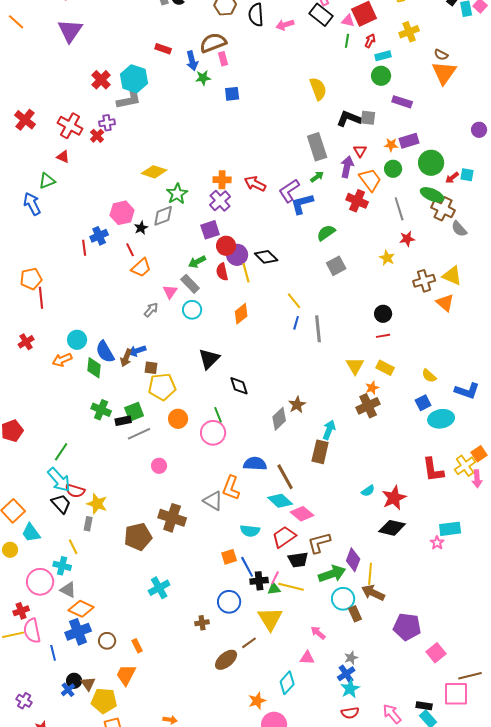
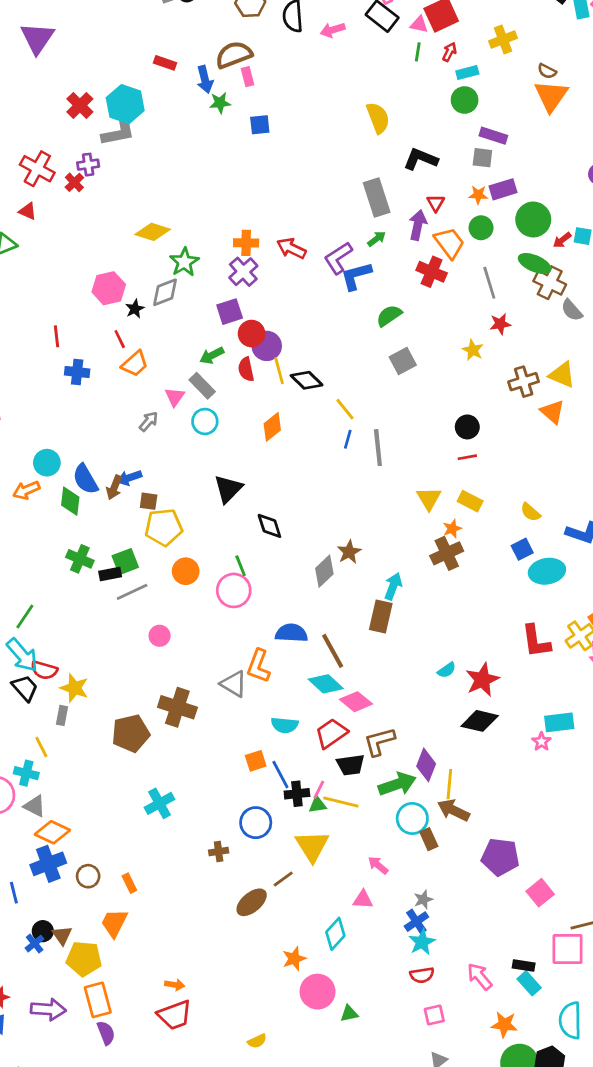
gray square: (368, 118) -> (482, 158), moved
blue cross: (99, 236) -> (77, 372), moved, turned 30
black diamond: (266, 257) -> (307, 380), moved

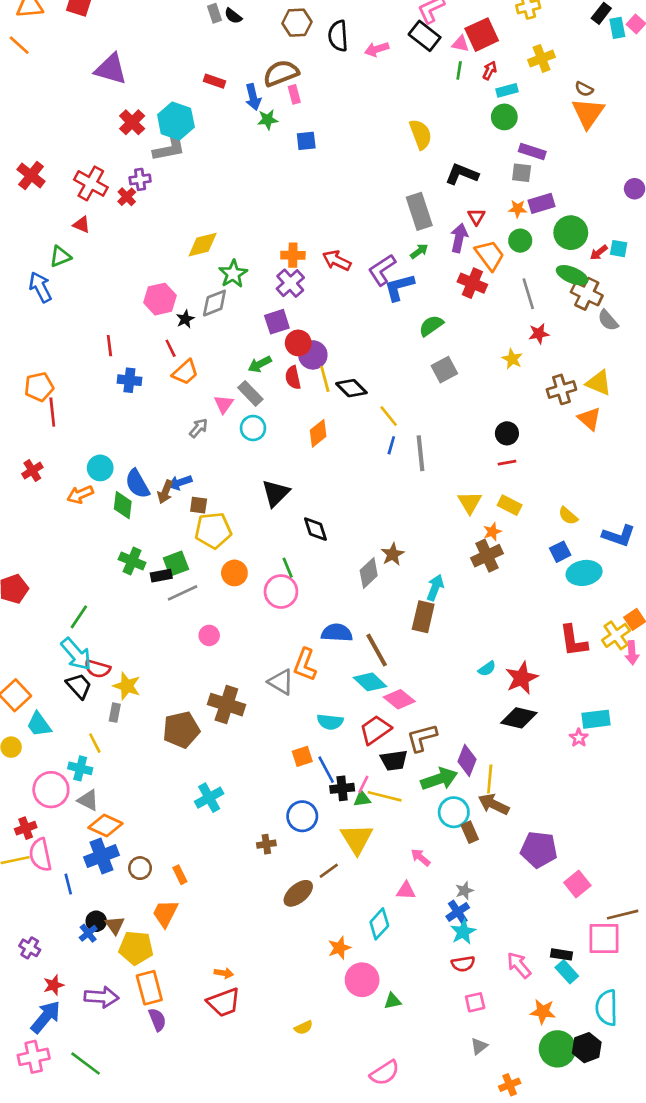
purple triangle: (37, 38) -> (111, 69), moved, turned -48
yellow diamond: (153, 232) -> (203, 245), turned -32

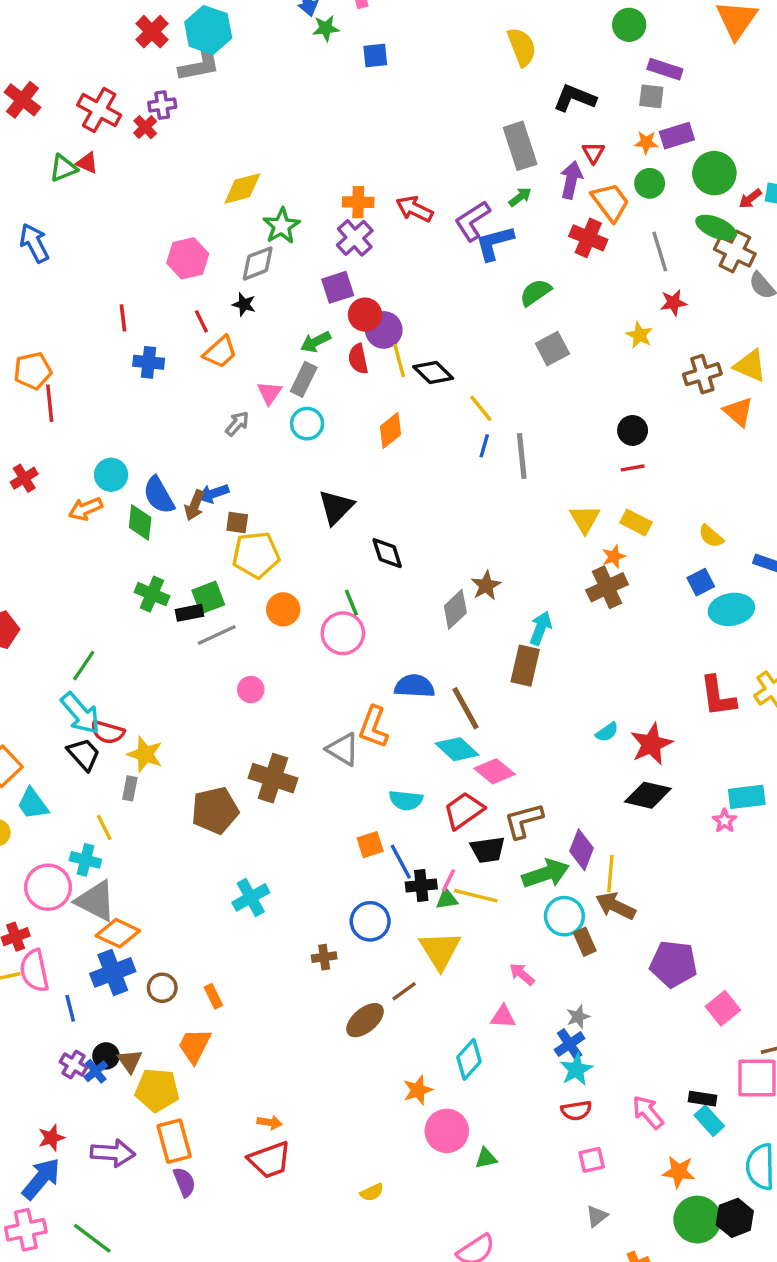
green triangle: (60, 257) -> (63, 168), moved
black star: (185, 319) -> (244, 304), moved, turned -30
gray rectangle: (250, 393) -> (304, 379), turned 70
gray triangle: (88, 800) -> (96, 901), size x1.5
purple cross: (30, 948) -> (74, 1064), moved

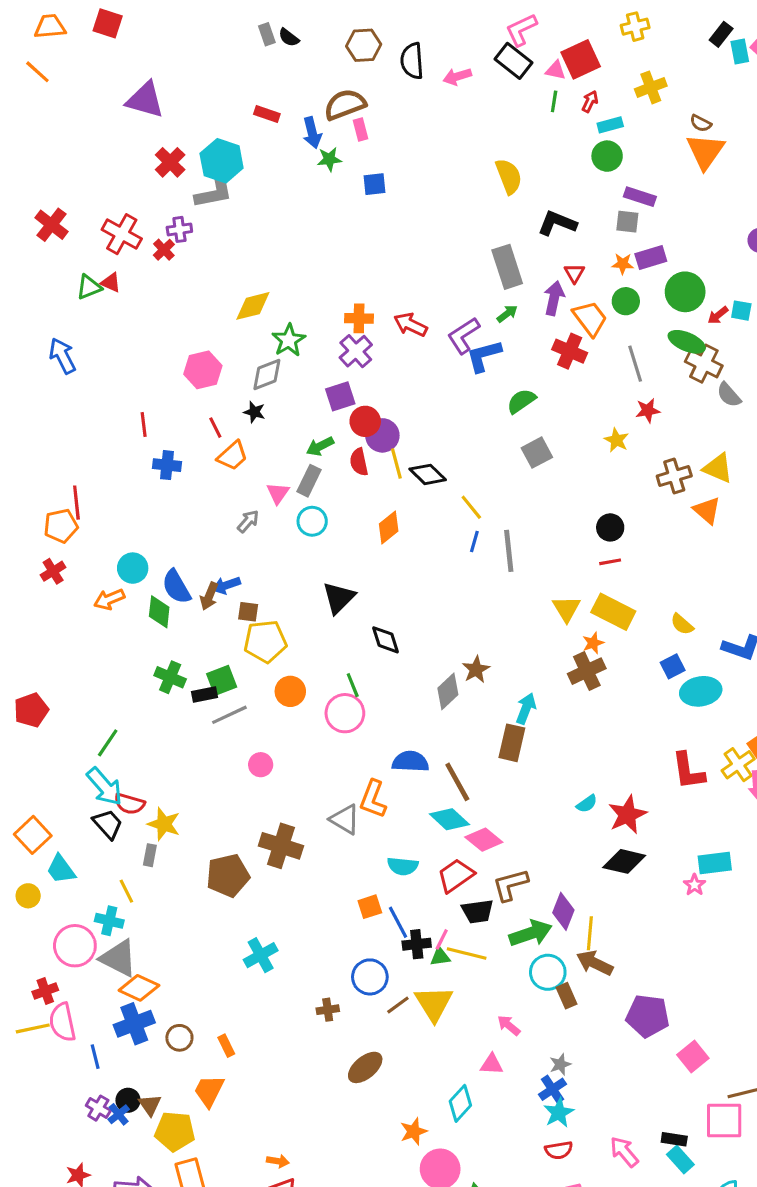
orange pentagon: (33, 371) -> (61, 526), moved
yellow rectangle: (636, 522) -> (613, 612), size x1.5
brown line: (404, 991) -> (398, 1005), moved

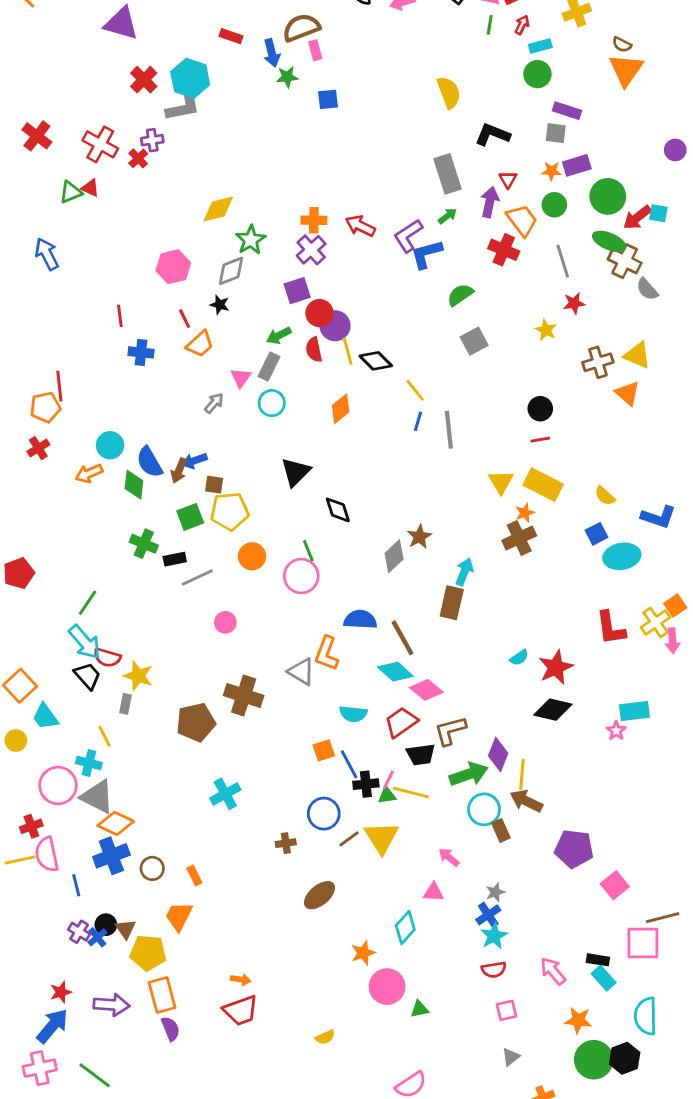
red arrow: (718, 315) -> (637, 217), size x1.5
green square: (222, 680) -> (190, 517), moved

